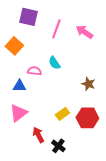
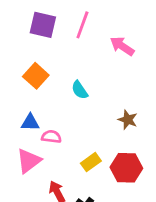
pink line: (56, 29) -> (82, 25), moved
orange square: (14, 46) -> (36, 76), moved
pink semicircle: (34, 71) -> (51, 137), moved

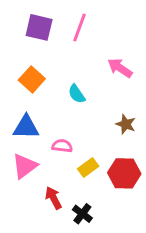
pink arrow: (122, 46) -> (120, 68), moved
blue triangle: (30, 123) -> (26, 127), size x1.4
pink semicircle: (51, 137) -> (62, 146), moved

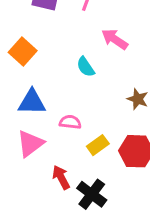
pink arrow: (120, 68) -> (115, 39), moved
orange square: (32, 79) -> (23, 51), moved
black cross: (82, 214) -> (92, 194), size x1.4

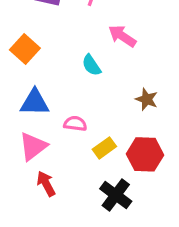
red arrow: (61, 177) -> (46, 184), moved
black cross: (92, 194) -> (116, 195), moved

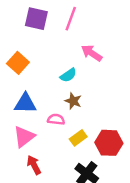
cyan semicircle: (91, 65) -> (68, 75), turned -91
brown star: (147, 99) -> (73, 101), moved

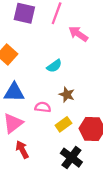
pink arrow: (92, 53) -> (78, 34), moved
brown star: (73, 101) -> (67, 95), moved

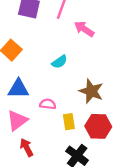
brown star: (67, 95) -> (91, 91), moved, size x1.5
yellow rectangle: (63, 124) -> (69, 122), turned -63

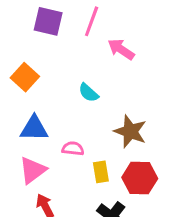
cyan semicircle: (59, 62) -> (88, 93), turned 77

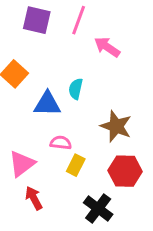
cyan semicircle: (88, 93) -> (76, 89), turned 60
blue triangle: (34, 128) -> (47, 104), moved
yellow rectangle: (101, 172) -> (76, 165), moved, turned 36

